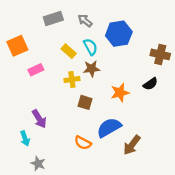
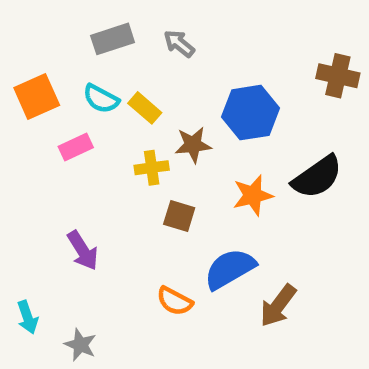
blue hexagon: (119, 34) -> (250, 113), moved
cyan semicircle: (90, 47) -> (101, 99), moved, turned 147
brown cross: (160, 54) -> (338, 76), moved
black semicircle: (150, 84) -> (317, 177), size x1.6
cyan arrow: (25, 138) -> (27, 317), moved

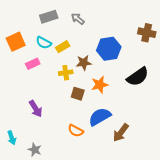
yellow rectangle: (145, 108) -> (63, 47), turned -72
orange star: (253, 195) -> (100, 85), moved

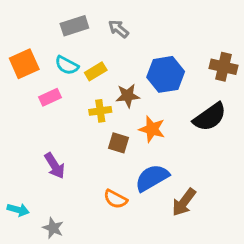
brown cross: (147, 33) -> (223, 67), moved
orange star: (100, 85) -> (152, 129), turned 30
cyan arrow: (12, 138) -> (18, 210), turned -56

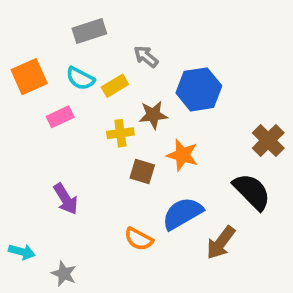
gray arrow: (119, 29) -> (146, 57), moved
brown cross: (223, 67) -> (268, 140), moved, turned 32
black semicircle: (210, 117) -> (252, 192), moved, turned -100

